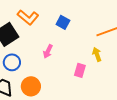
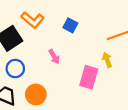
pink arrow: (48, 51) -> (54, 57), turned -56
pink rectangle: (80, 70) -> (89, 77), size x1.5

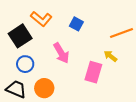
pink arrow: (54, 57) -> (61, 53), size x1.5
yellow arrow: (107, 60) -> (110, 56), turned -32

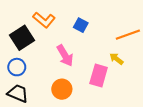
blue circle: (25, 64) -> (17, 67), moved
orange circle: (44, 88) -> (62, 89), moved

